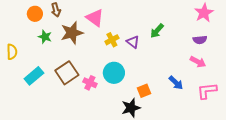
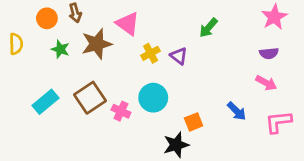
green arrow: (157, 31) -> (208, 28), moved
yellow semicircle: (12, 52) -> (16, 44), moved

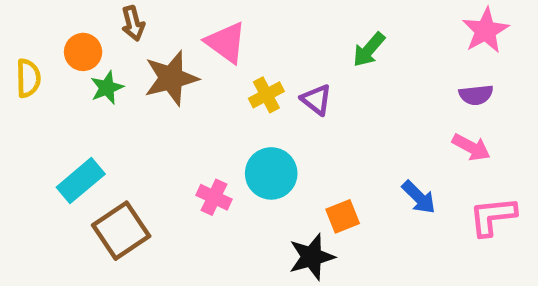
orange circle: (47, 18) -> (83, 52), moved
green star: (60, 49) -> (107, 88), turned 30
brown square: (90, 98) -> (121, 231), moved

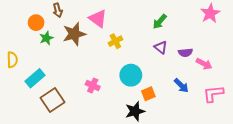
yellow semicircle: (28, 78) -> (12, 60), moved
purple semicircle: (476, 95) -> (185, 52), moved
purple triangle: (316, 100) -> (161, 47), moved
cyan circle: (271, 173) -> (131, 75), moved

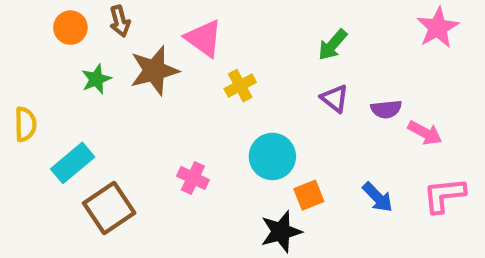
orange circle: (36, 23) -> (70, 28), moved
blue arrow: (181, 85) -> (378, 197), moved

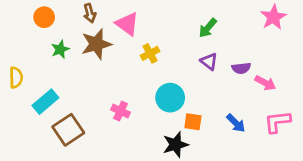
brown arrow: (120, 21) -> (90, 13), moved
orange square: (309, 195) -> (193, 122), turned 30

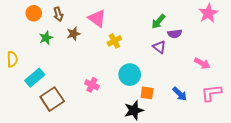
brown arrow: (90, 13) -> (58, 14), moved
brown star: (96, 44) -> (74, 34), size x0.6
purple semicircle: (241, 68) -> (175, 34), moved

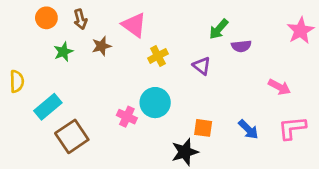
pink star: (208, 13) -> (301, 31), moved
purple triangle: (159, 47) -> (202, 66), moved
cyan circle: (130, 75) -> (155, 103), moved

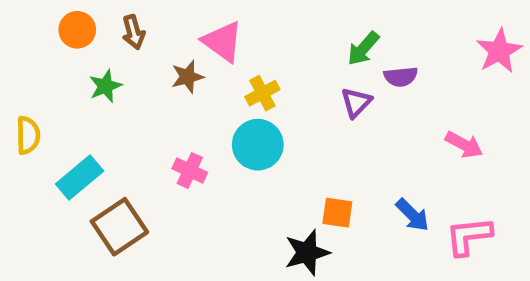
brown star: (101, 46) -> (187, 77), moved
purple triangle: (202, 66) -> (356, 102), moved, turned 36
cyan circle: (155, 103) -> (258, 145), moved
pink cross: (127, 117) -> (190, 170), moved
pink L-shape: (292, 128) -> (469, 236), moved

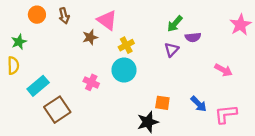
green star: (105, 86) -> (19, 42), moved

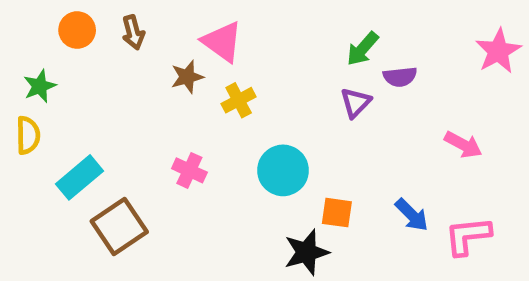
yellow cross: (126, 45) -> (239, 100), moved
cyan circle: (124, 70) -> (283, 170), moved

